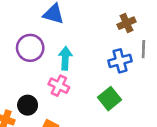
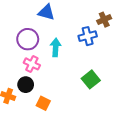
blue cross: (120, 61) -> (88, 36), moved
pink cross: (59, 86) -> (32, 64), moved

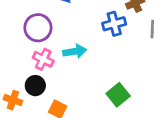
cyan arrow: (56, 47) -> (75, 51), moved, turned 78
green square: (91, 79) -> (118, 95), moved

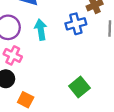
cyan arrow: (75, 51) -> (41, 30), moved, turned -90

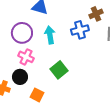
green square: (79, 87) -> (59, 70), moved

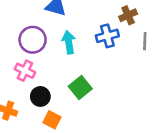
pink cross: (26, 57) -> (25, 71), moved
black circle: (20, 77) -> (40, 96), moved

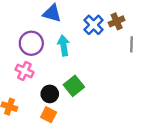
blue cross: (107, 36) -> (94, 25), moved, turned -30
black circle: (40, 96) -> (50, 94), moved

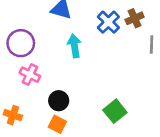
purple circle: (31, 43) -> (21, 43), moved
green square: (74, 86) -> (115, 111), moved

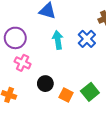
blue cross: (108, 22) -> (87, 39), moved
orange square: (57, 124) -> (66, 95), moved

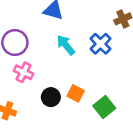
cyan arrow: (58, 40) -> (66, 45), turned -30
orange square: (66, 95) -> (76, 93), moved

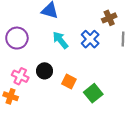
pink cross: (24, 72) -> (20, 76), moved
black circle: (51, 97) -> (45, 71), moved

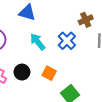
orange square: (69, 82) -> (49, 73), moved

